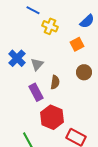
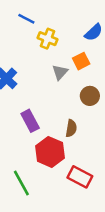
gray triangle: (37, 64) -> (60, 72), moved
brown semicircle: (55, 82) -> (71, 128), moved

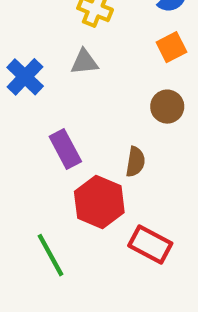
orange square: (81, 61) -> (171, 47), moved
gray triangle: (60, 72) -> (84, 62), moved, turned 42

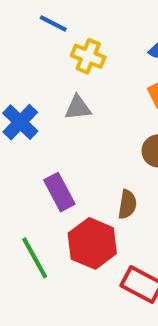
green line: (51, 255) -> (35, 258), moved

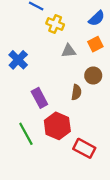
gray triangle: (78, 108) -> (69, 51), moved
brown semicircle: (127, 204) -> (76, 92), moved

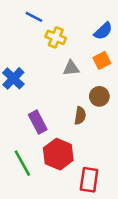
red rectangle: (84, 148) -> (89, 180), turned 70

